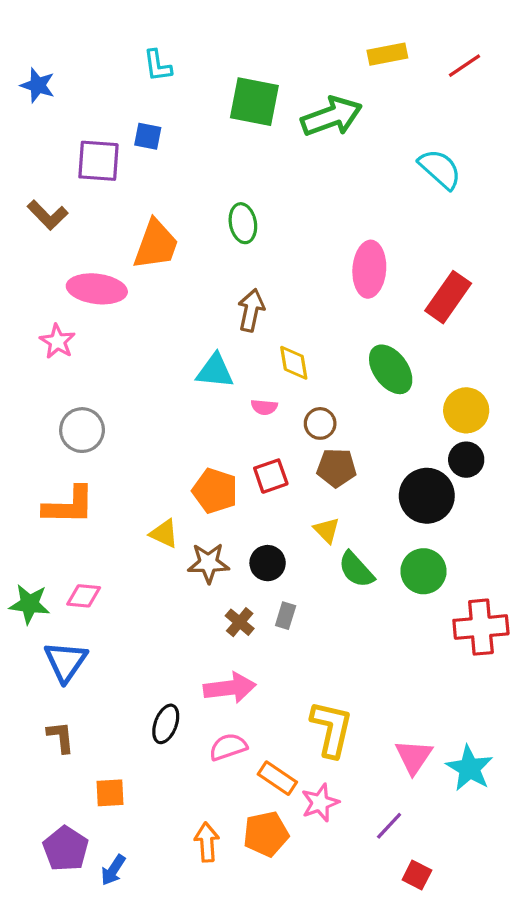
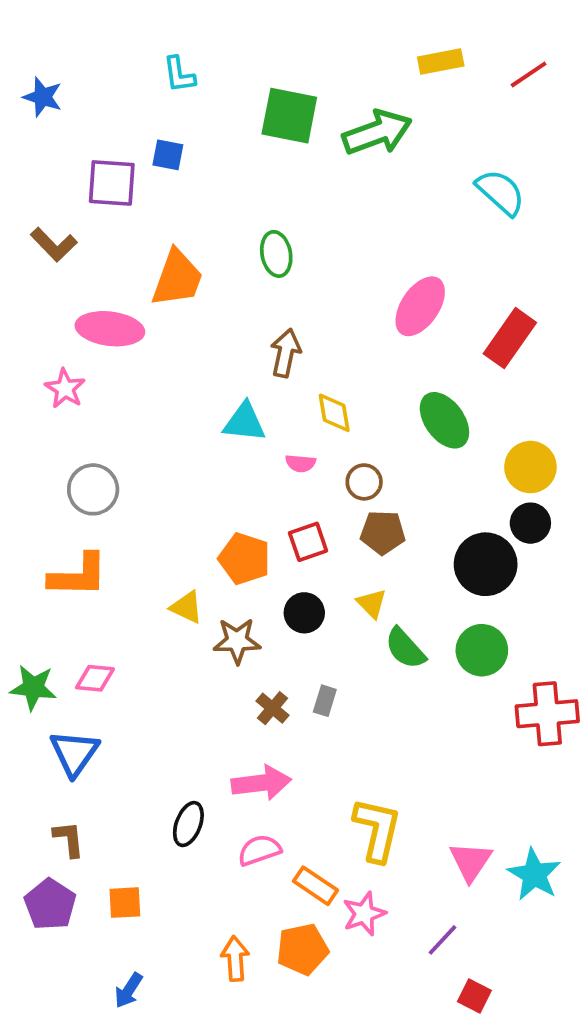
pink ellipse: (369, 269) -> (420, 306), turned 30
black circle: (268, 563) -> (304, 613), moved
purple pentagon: (66, 849) -> (50, 904), moved

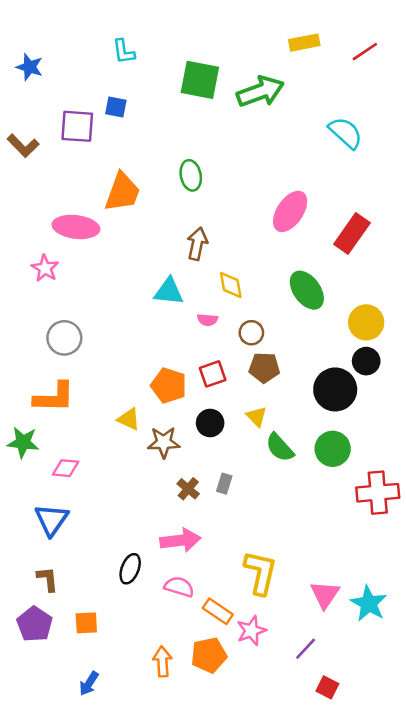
brown L-shape: (54, 245) -> (23, 146), moved
green star: (33, 688) -> (23, 442), moved
pink semicircle: (259, 850) -> (179, 587), turned 36

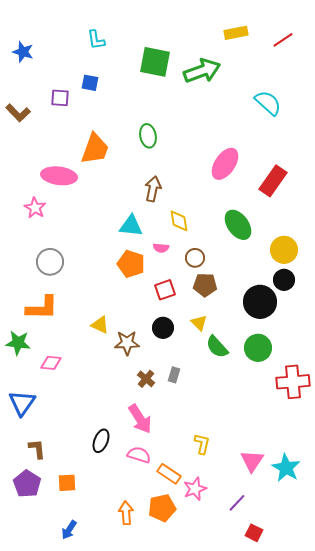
purple square: (77, 126) -> (60, 98), size x0.7
orange pentagon: (169, 386) -> (131, 264), moved
blue triangle: (51, 520) -> (22, 403), moved
pink arrow: (180, 540) -> (140, 419), turned 64
yellow L-shape: (260, 573) -> (202, 444), size x0.6

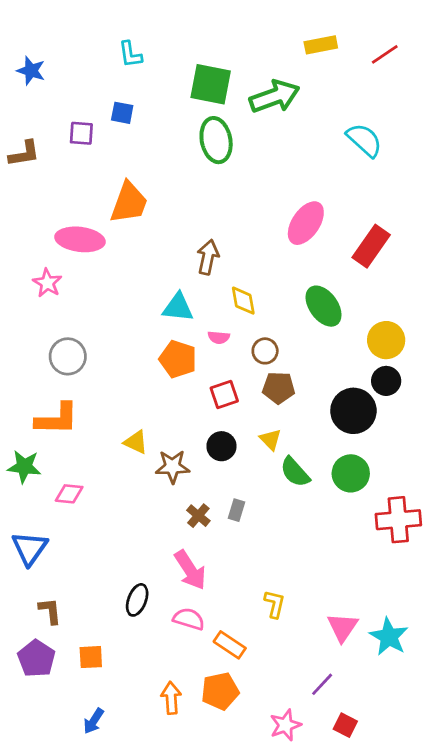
brown L-shape: (18, 113) -> (24, 154), turned -55
green ellipse: (148, 136) -> (216, 140), moved, size x1.4
pink star: (195, 489) -> (285, 725), moved

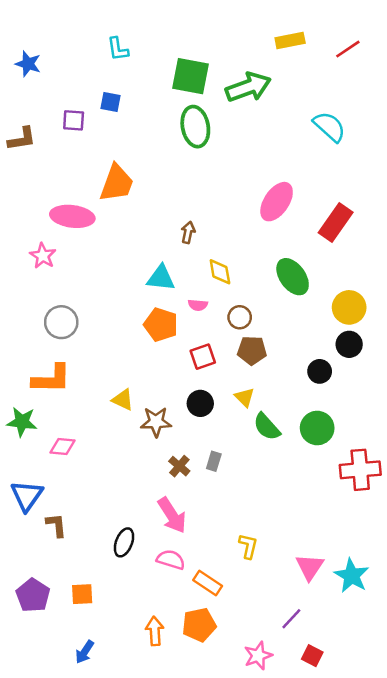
brown arrow: (208, 257) -> (188, 232), size x0.7
black circle: (353, 411) -> (320, 371), size x0.6
brown L-shape: (50, 611) -> (56, 525), moved

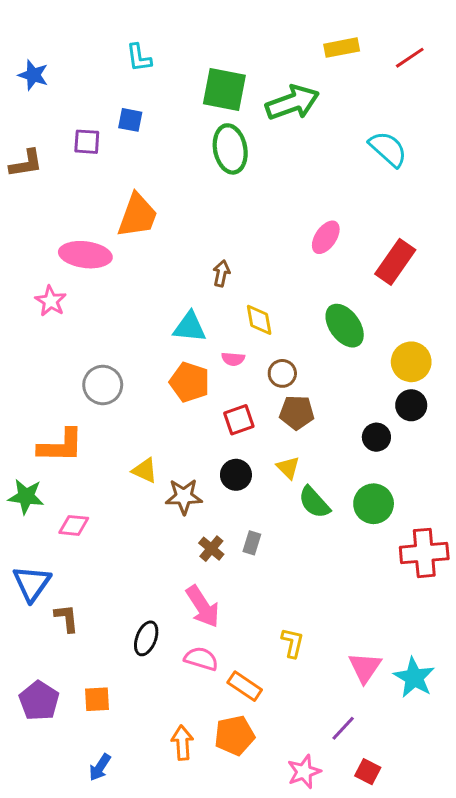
pink ellipse: (277, 202) -> (326, 237), size x0.7
gray circle: (61, 322) -> (103, 385), moved

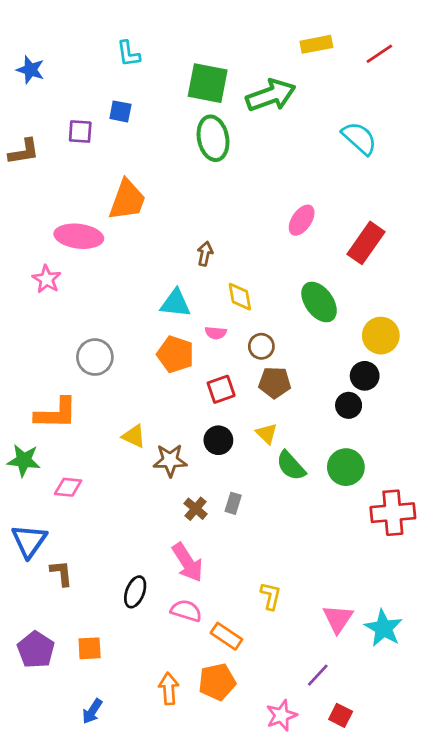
black circle: (411, 405) -> (365, 376), moved

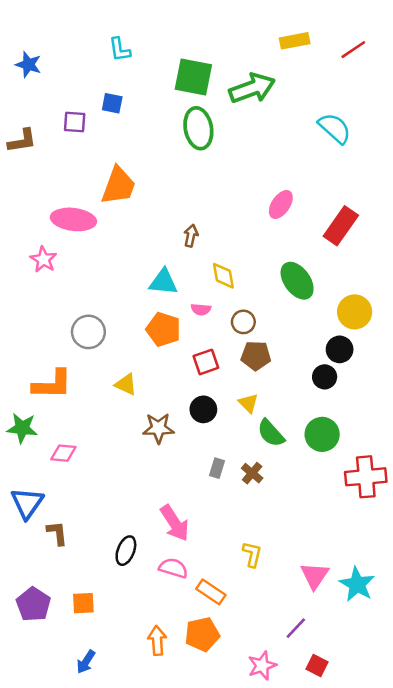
yellow triangle: (134, 436) -> (126, 384), moved
brown cross: (196, 509) -> (252, 473), moved

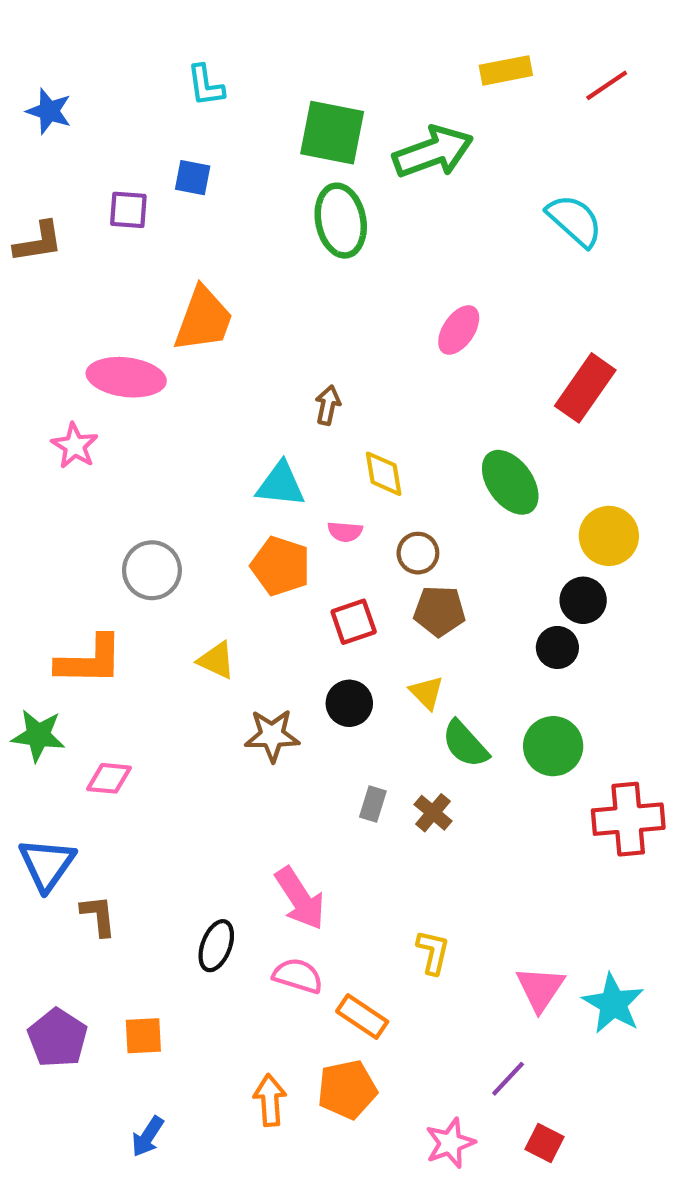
pink ellipse: (281, 204) -> (459, 330), moved

